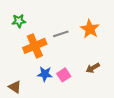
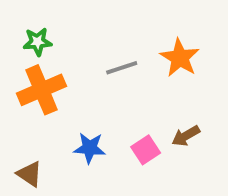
orange cross: (35, 46) -> (42, 90), moved
pink square: (64, 75) -> (146, 150), moved

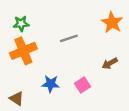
orange star: (180, 58) -> (112, 22), moved
brown arrow: (186, 136) -> (110, 63), moved

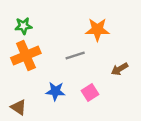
orange star: (112, 22) -> (97, 30), moved, turned -30
gray line: (69, 38) -> (75, 55), moved

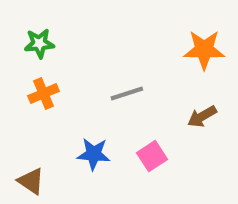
orange star: (97, 30) -> (204, 50), moved
orange cross: (26, 55) -> (44, 93), size x0.6

